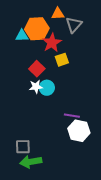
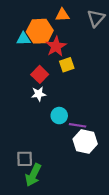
gray triangle: (74, 25) -> (96, 18), moved
cyan circle: (47, 88) -> (59, 116), moved
green arrow: (31, 162) -> (33, 175), turned -55

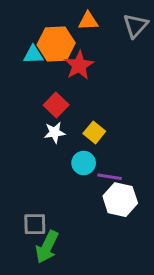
yellow square: (67, 65) -> (94, 132), moved, turned -32

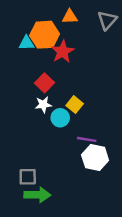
cyan circle: (84, 163) -> (60, 118), moved
green arrow: (47, 247) -> (37, 195), turned -115

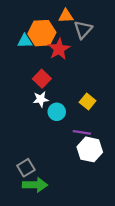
gray triangle: (107, 20) -> (83, 30), moved
yellow square: (75, 105) -> (88, 102), moved
gray square: (28, 177) -> (26, 168), turned -30

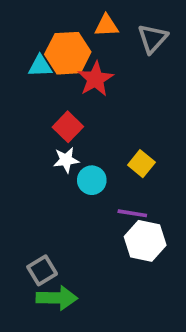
gray triangle: (83, 30) -> (153, 38), moved

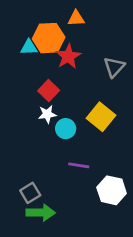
gray triangle: (153, 38) -> (114, 67), moved
yellow square: (141, 164) -> (101, 117), size x1.5
purple line: (132, 213) -> (79, 165), moved
white hexagon: (145, 241) -> (112, 190), moved

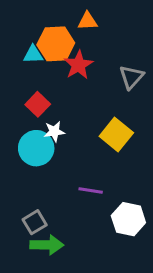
red square: (49, 91) -> (38, 104), moved
cyan circle: (66, 129) -> (36, 148), moved, size x1.5

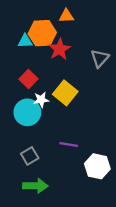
yellow square: (116, 135) -> (65, 93), moved
gray square: (35, 222) -> (30, 156), moved

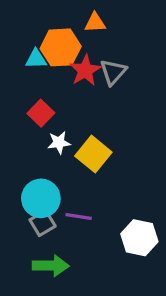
gray triangle: (100, 58) -> (113, 72), moved
yellow square: (65, 93) -> (93, 154), moved
cyan circle: (27, 112) -> (41, 198), moved
purple line: (69, 144) -> (79, 216), moved

